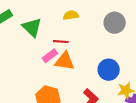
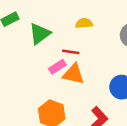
green triangle: (32, 27) -> (40, 34), turned 35

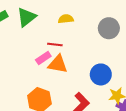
green triangle: (40, 34) -> (26, 17), moved

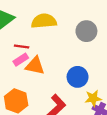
yellow semicircle: (66, 19) -> (44, 21), size x1.6
red line: (55, 45) -> (22, 46), moved

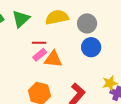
gray circle: (86, 31) -> (87, 24), moved
blue circle: (78, 77) -> (91, 47), moved

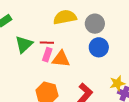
green triangle: (21, 19) -> (24, 44), moved
pink rectangle: (40, 55) -> (47, 55), turned -32

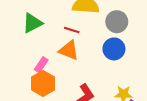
red line: (47, 43) -> (72, 30), moved
pink rectangle: (47, 55) -> (41, 65), moved

